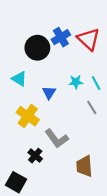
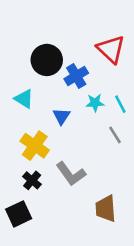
blue cross: (61, 37) -> (76, 76), moved
black cross: (35, 156) -> (32, 180), moved
black square: (16, 182) -> (19, 214), moved, turned 36

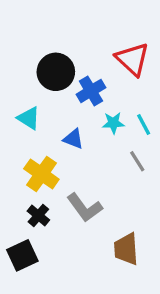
blue triangle: (61, 116) -> (73, 139), turned -42

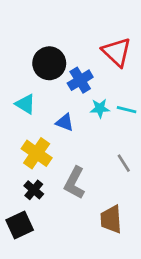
cyan line: (144, 125) -> (127, 110), turned -48
gray line: (137, 161) -> (124, 163), moved
gray L-shape: (85, 208) -> (75, 183), turned 64

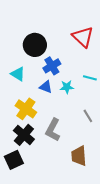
blue cross: (80, 80) -> (52, 66), moved
cyan star: (100, 108) -> (67, 87), moved
black cross: (34, 190) -> (24, 135), size x1.5

